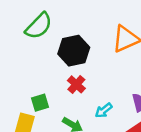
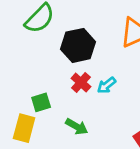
cyan arrow: (104, 110) -> (107, 85), moved

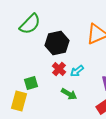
green arrow: (77, 127) -> (69, 94), moved

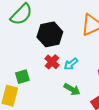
green arrow: (69, 94) -> (72, 89), moved

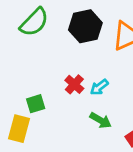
black hexagon: (50, 34) -> (85, 26), moved

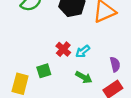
green square: (36, 104) -> (44, 71), moved

